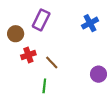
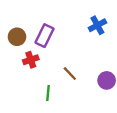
purple rectangle: (41, 20) -> (45, 36), moved
brown line: (52, 62) -> (70, 74), moved

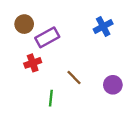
purple rectangle: (45, 36) -> (47, 37), turned 35
brown circle: (17, 37) -> (24, 24), moved

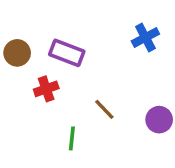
brown circle: (24, 24) -> (17, 53), moved
purple rectangle: (47, 37) -> (67, 53), turned 50

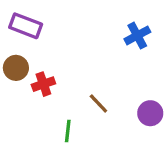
brown circle: (17, 53) -> (16, 68), moved
purple rectangle: (67, 53) -> (26, 26), moved

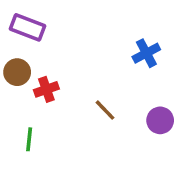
blue cross: (137, 36) -> (146, 53), moved
green line: (68, 131) -> (29, 139), moved

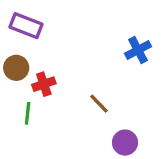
purple circle: (160, 120) -> (125, 143), moved
green line: (29, 139) -> (28, 113), moved

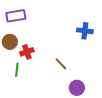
purple rectangle: (26, 26) -> (16, 16), turned -30
blue cross: (138, 50) -> (85, 31), turned 35

